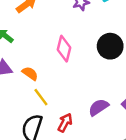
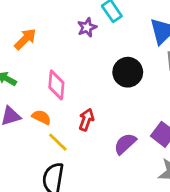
pink diamond: (64, 49) -> (56, 85), moved
red arrow: (65, 123) -> (86, 120), moved

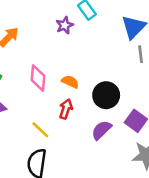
black circle: (128, 72) -> (106, 95), moved
orange semicircle: (41, 117) -> (70, 82), moved

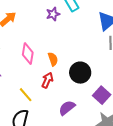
orange semicircle: (70, 82) -> (53, 59), turned 40
purple semicircle: (101, 130) -> (67, 108), moved

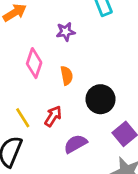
purple star: (53, 14) -> (66, 32), moved
red arrow: (47, 80) -> (53, 116), moved

